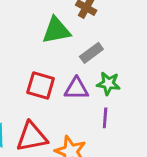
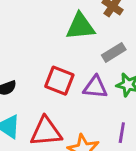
purple line: (105, 118) -> (122, 133), moved

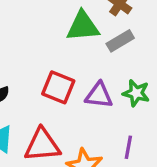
gray rectangle: (114, 52) -> (120, 41), moved

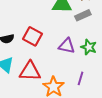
red square: (58, 87) -> (32, 36), moved

